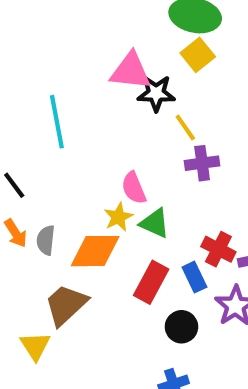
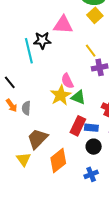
black star: (156, 93) -> (42, 40), moved
yellow star: (118, 217) -> (61, 95), size x1.5
orange diamond: (95, 251) -> (58, 161), moved, turned -35
blue rectangle: (194, 277) -> (91, 128), moved, turned -56

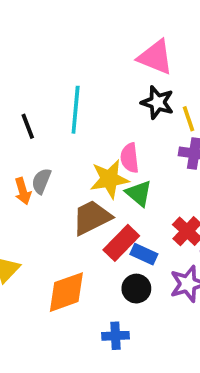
black star: (42, 40) -> (157, 102), moved
cyan line: (29, 51) -> (76, 110), moved
orange arrow: (12, 105) -> (23, 191), moved
brown trapezoid: (37, 139) -> (92, 217), moved

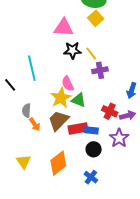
orange arrow: (23, 191) -> (35, 124), moved
red rectangle: (121, 243) -> (78, 129), turned 54
blue cross: (115, 336) -> (91, 177), turned -32

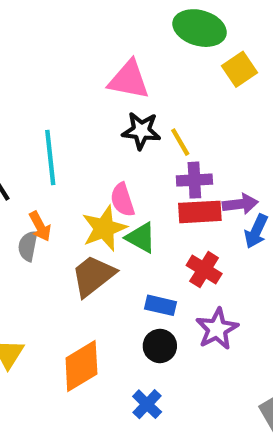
yellow square: (96, 18) -> (240, 69), moved
purple arrow: (128, 115) -> (240, 204), moved
orange arrow: (35, 124) -> (40, 226), moved
red rectangle: (78, 129) -> (200, 212), moved

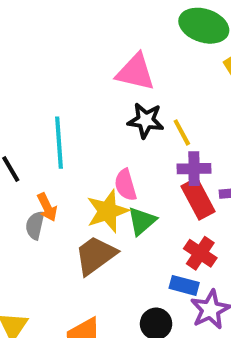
red rectangle: (200, 212) -> (198, 199), turned 63
green triangle: (141, 238) -> (142, 221), turned 48
blue rectangle: (161, 305) -> (184, 285), moved

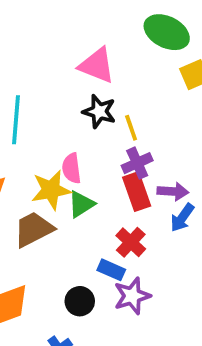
purple cross: (194, 169) -> (137, 163), turned -32

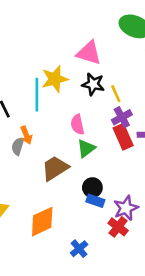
yellow star: (51, 190) -> (55, 79), moved
red cross: (131, 242) -> (118, 227), moved
blue rectangle: (111, 270) -> (95, 201), moved
black circle: (80, 301) -> (92, 188), moved

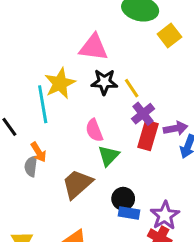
red rectangle: (123, 137) -> (148, 135), turned 50

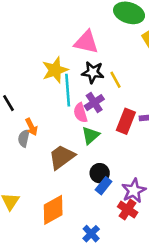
cyan line: (43, 104) -> (68, 90), moved
purple cross: (143, 114) -> (94, 103), moved
blue rectangle: (129, 213) -> (103, 186), turned -66

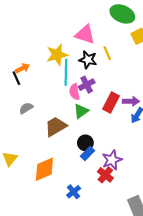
yellow line: (116, 80) -> (107, 53), moved
orange arrow: (31, 127) -> (23, 68), moved, turned -96
gray semicircle: (24, 138) -> (26, 108), turned 40

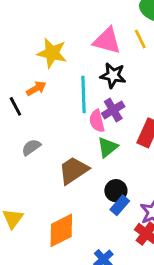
yellow line: (107, 53) -> (140, 39), moved
yellow star: (57, 55) -> (52, 53), moved, turned 30
orange arrow: (23, 68) -> (36, 88), moved

